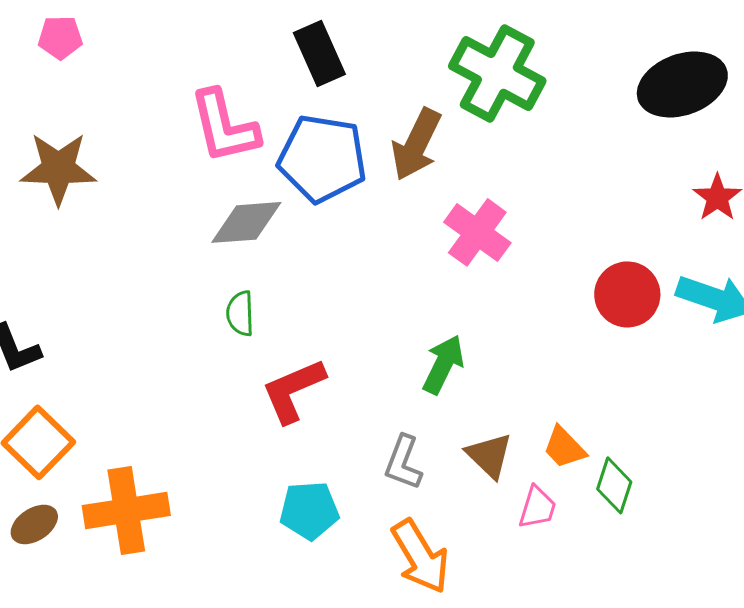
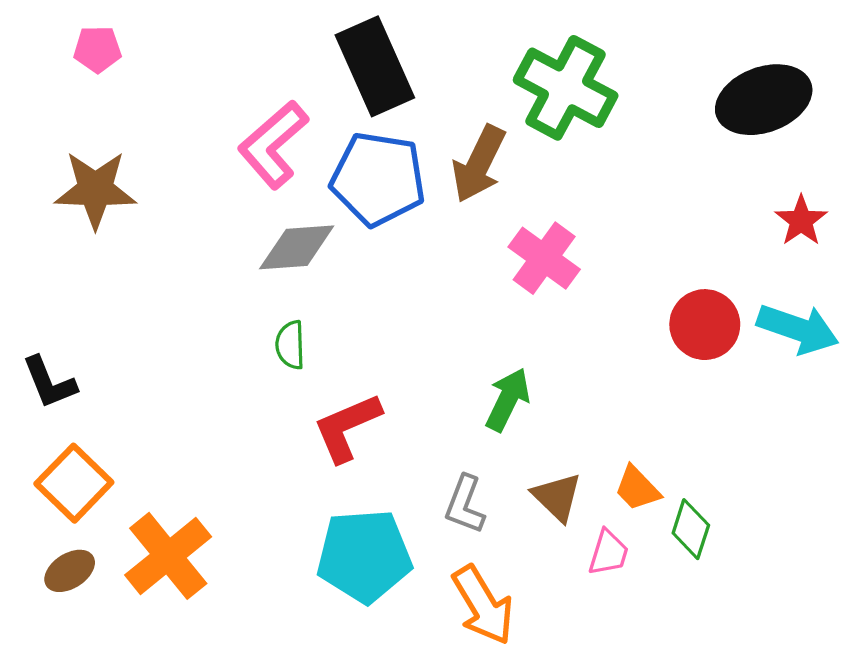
black rectangle: (319, 53) -> (375, 66), size x1.4
pink L-shape: (224, 126) -> (273, 145), turned 62
orange cross: (126, 510) -> (168, 556), turned -30
cyan pentagon: (309, 510) -> (364, 556), size x1.5

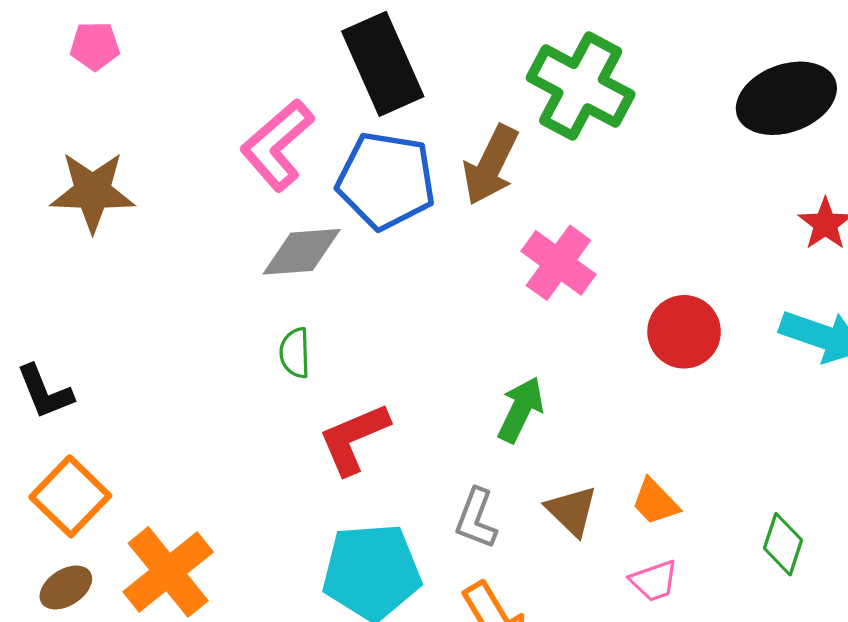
red circle: (705, 325) -> (684, 332), moved
green diamond: (691, 529) -> (783, 544), moved
pink trapezoid: (608, 553) -> (654, 581), moved, turned 54

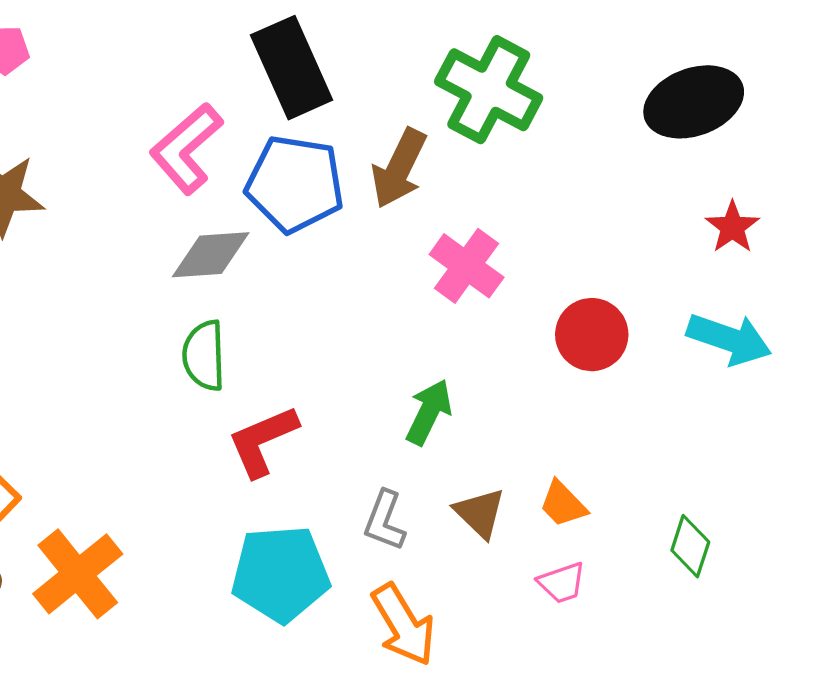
green semicircle: (295, 353) -> (204, 356), size x1.4

